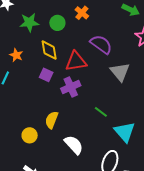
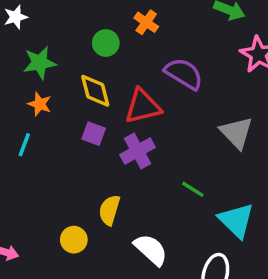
green star: (29, 22) -> (40, 63), moved
gray triangle: (120, 72) -> (236, 133), moved

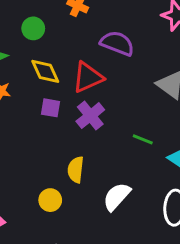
green circle: (106, 43) -> (33, 28), moved
white semicircle: (151, 250) -> (117, 197), turned -80

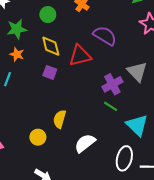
purple cross: (90, 116) -> (112, 84), moved

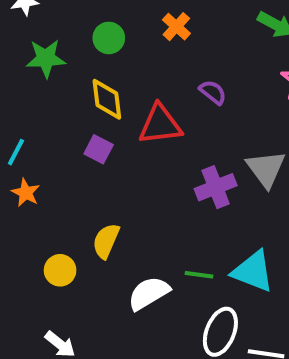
purple semicircle: (105, 36) -> (213, 92), size x0.6
orange star: (17, 54) -> (26, 193), moved
green line: (111, 106) -> (199, 275), moved, turned -32
cyan triangle: (137, 125) -> (253, 271), turned -30

